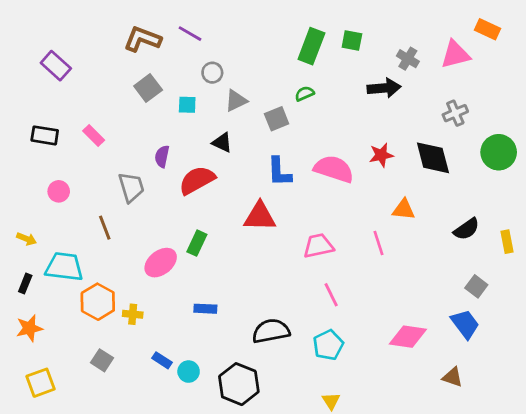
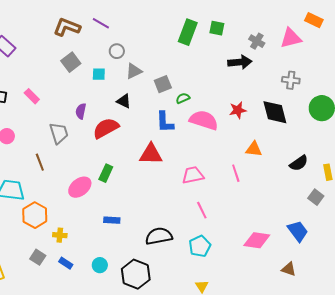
green semicircle: (304, 94) -> (183, 98), moved
gray cross: (455, 113) -> (291, 80), turned 30
gray square: (476, 286) -> (316, 197), moved
yellow cross: (133, 314) -> (60, 235), moved
blue rectangle: (162, 360) -> (66, 263), moved

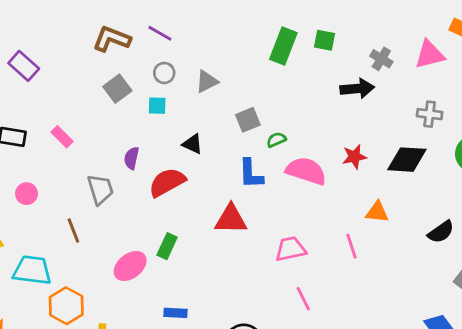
gray circle: (117, 51) -> (164, 73), moved
gray triangle: (134, 71) -> (207, 81), moved
black diamond: (275, 112) -> (407, 160), turned -72

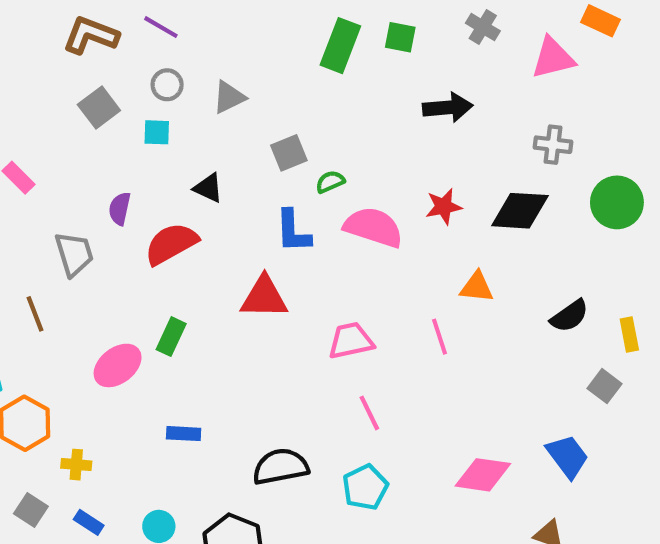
gray cross: (381, 59) -> (483, 27), moved

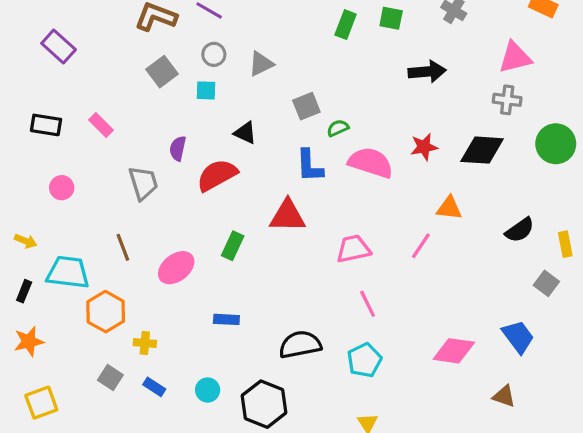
green rectangle: (340, 46) -> (346, 25), size x0.7
pink triangle: (553, 58) -> (515, 58), moved
brown line: (35, 314) -> (123, 247), moved
green rectangle: (171, 337) -> (233, 246), moved
pink line: (439, 337) -> (421, 246), turned 52

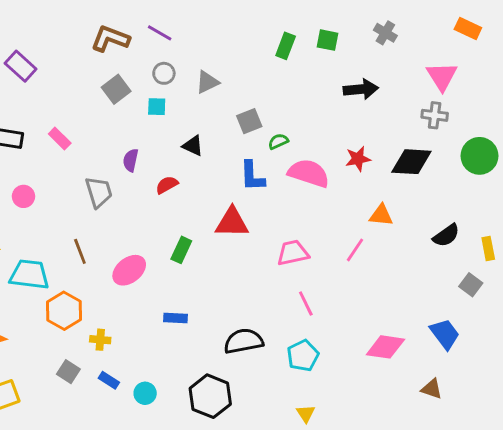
pink triangle: (515, 58) -> (442, 76), turned -48
red semicircle: (217, 175) -> (167, 185), size x0.6
cyan circle: (208, 390) -> (145, 393), moved

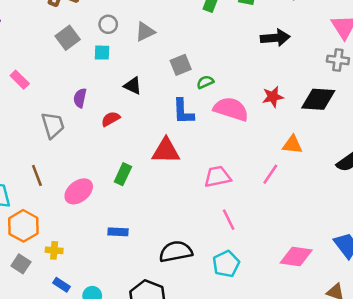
gray square: (68, 372) -> (21, 264), moved

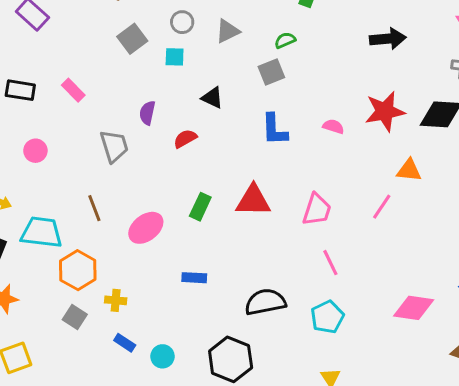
green semicircle: (205, 82) -> (285, 40), moved
red star: (273, 97) -> (385, 111), size x1.5
pink semicircle: (231, 109) -> (333, 126), size x0.5
red triangle: (166, 151) -> (253, 201), moved
pink trapezoid: (218, 177) -> (317, 210), turned 120

